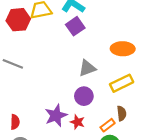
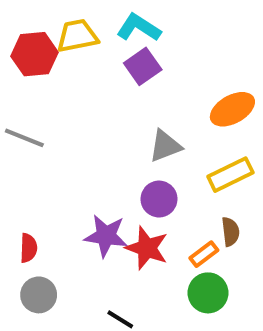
orange ellipse: (123, 49) -> (232, 109), turned -30
purple star: (56, 115) -> (106, 236), turned 30
red star: (77, 122) -> (147, 248), size x1.5

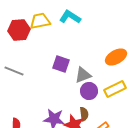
purple square: (143, 66) -> (61, 64), moved, turned -36
purple circle: (159, 199) -> (89, 91), moved
brown semicircle: (230, 232) -> (84, 114), moved

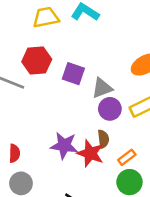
red hexagon: (19, 30) -> (37, 61), moved

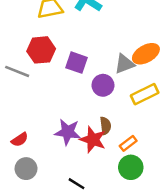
gray triangle: (102, 88) -> (124, 64), moved
purple circle: (110, 109) -> (103, 85), moved
red semicircle: (14, 153) -> (20, 140), turned 54

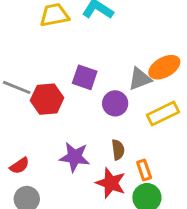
red hexagon: (41, 50) -> (47, 99), moved
red star: (93, 140) -> (111, 183), moved
orange rectangle: (128, 143) -> (144, 170), turned -72

